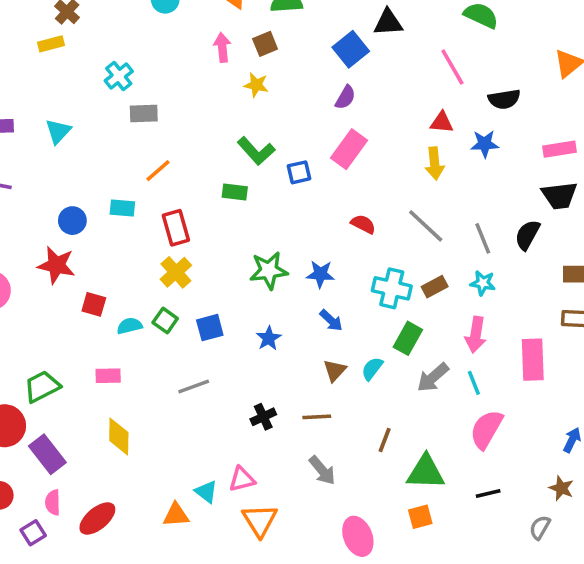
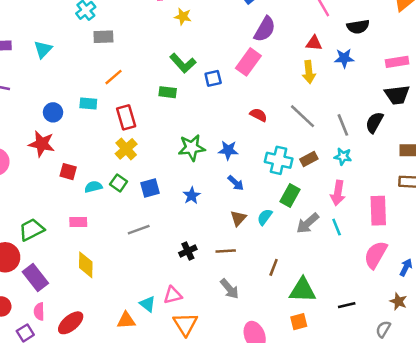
purple semicircle: (345, 97) -> (265, 29), moved, size x1.5
pink semicircle: (486, 429) -> (376, 255), moved

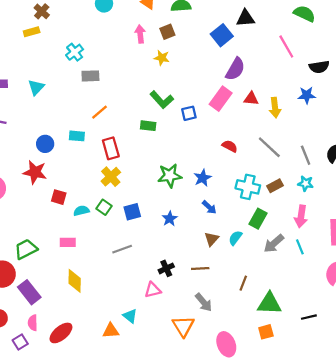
red triangle: (314, 43) -> (251, 99), moved
blue star: (228, 150) -> (203, 178), turned -30
pink triangle: (173, 295) -> (153, 290), moved
orange triangle: (185, 324) -> (183, 326), moved

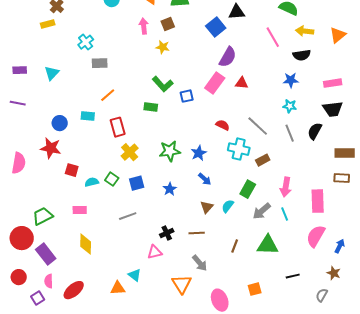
yellow arrow: (275, 108) -> (305, 31), moved, turned 102
yellow cross: (111, 177) -> (130, 152), moved
cyan star: (306, 183) -> (290, 106), moved
cyan cross: (248, 187) -> (239, 149), moved
green triangle: (269, 304) -> (268, 245), moved

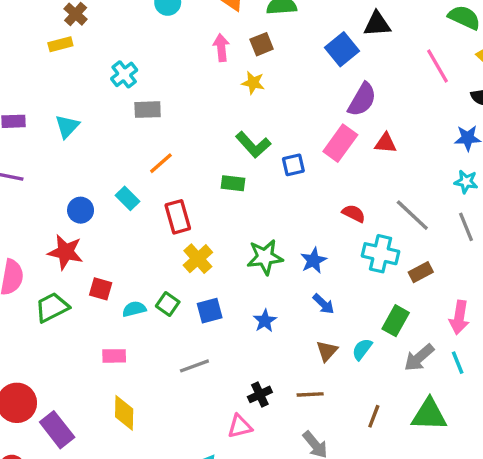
cyan rectangle: (88, 116) -> (127, 198), turned 40
green trapezoid: (43, 216) -> (52, 307), moved

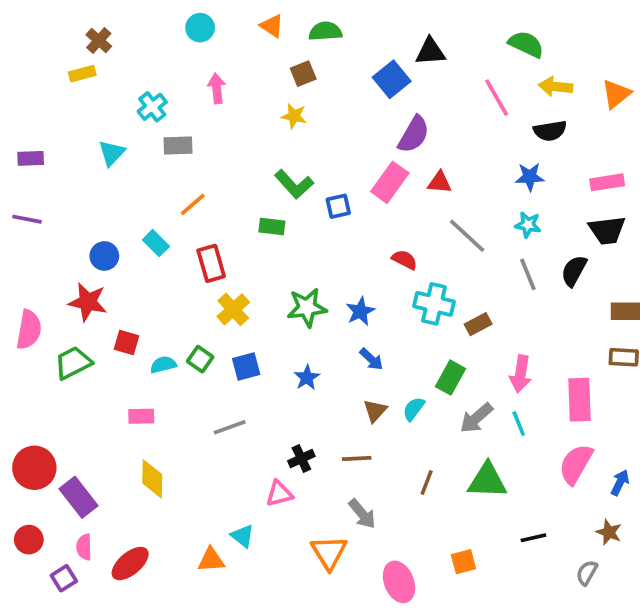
pink arrow: (221, 48) -> (217, 88), moved
cyan triangle: (67, 126) -> (112, 153), moved
gray line: (412, 215) -> (467, 236), moved

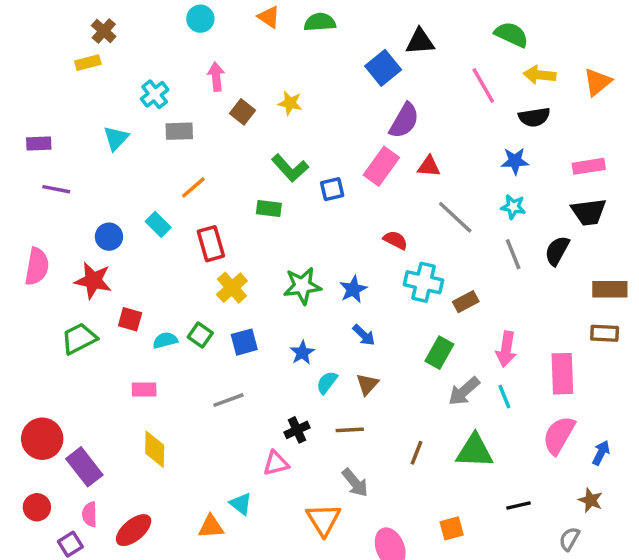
brown square: (303, 74) -> (243, 112), moved, turned -30
purple line: (27, 219) -> (56, 189), moved
pink semicircle: (29, 330) -> (37, 266), moved
cyan semicircle: (414, 409) -> (327, 382), moved

